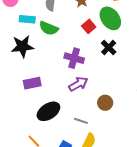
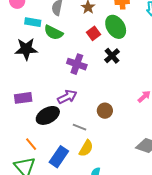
purple rectangle: (32, 83) -> (23, 98), moved
purple arrow: (78, 84) -> (67, 97), moved

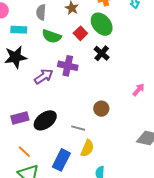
green semicircle: (54, 33) -> (52, 36), moved
purple arrow: (67, 97) -> (44, 76), moved
purple rectangle: (23, 98) -> (20, 118), moved
orange line: (31, 144) -> (24, 152), moved

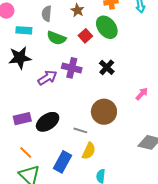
black cross: (102, 53) -> (107, 67), moved
brown circle: (101, 109) -> (104, 112), size x1.6

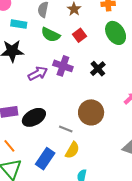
green ellipse: (107, 27) -> (116, 33), moved

